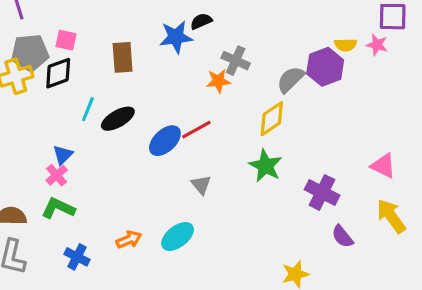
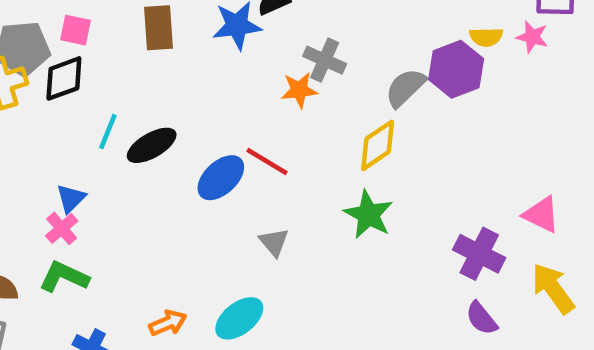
brown rectangle: (123, 57) -> (159, 28), moved
red line: (196, 130) -> (267, 162), turned 60
purple cross: (322, 192) -> (479, 254), moved

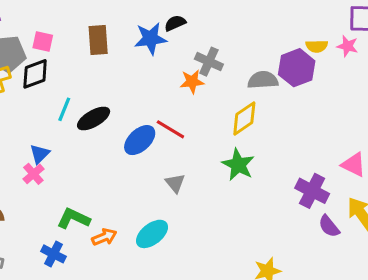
gray semicircle: (405, 88) -> (263, 80), turned 40
green L-shape: (64, 277) -> (74, 219), moved
purple semicircle: (481, 318) -> (329, 226), moved

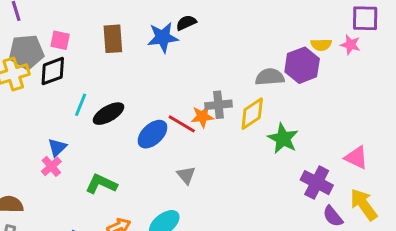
gray cross: (209, 62) -> (218, 105), moved, turned -30
orange star: (192, 82) -> (202, 117), moved
green star: (238, 165) -> (283, 139), moved
green L-shape: (74, 219) -> (101, 184), moved

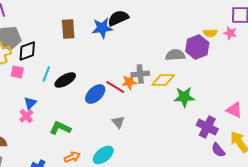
black semicircle: (186, 23) -> (118, 18), size x1.5
pink square: (60, 40) -> (17, 72), moved
yellow diamond: (252, 114) -> (163, 80), turned 35
green star: (283, 139) -> (184, 97), turned -30

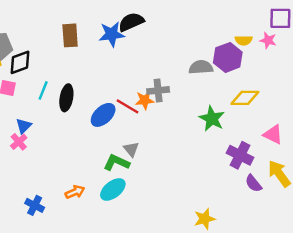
black ellipse: (65, 80) -> (66, 98), turned -50
yellow diamond: (163, 80) -> (245, 98), moved
green star: (184, 97) -> (212, 119), turned 30
green L-shape: (60, 128) -> (117, 163), moved

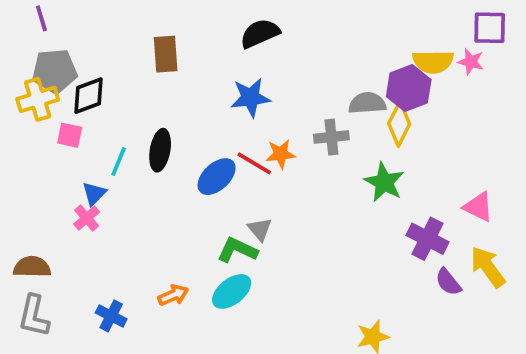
blue star: (112, 34) -> (250, 97), moved
yellow semicircle: (244, 40) -> (433, 62), size x1.5
cyan line: (43, 90) -> (119, 162), moved
gray cross: (158, 90) -> (331, 137), moved
yellow diamond: (245, 98) -> (399, 124), moved, turned -64

